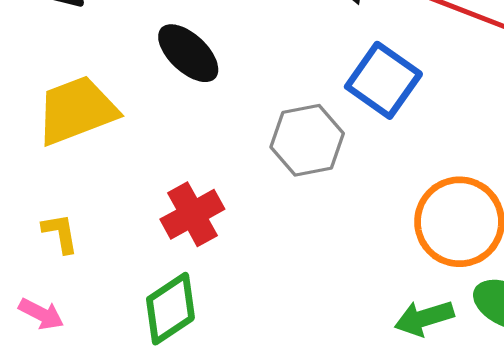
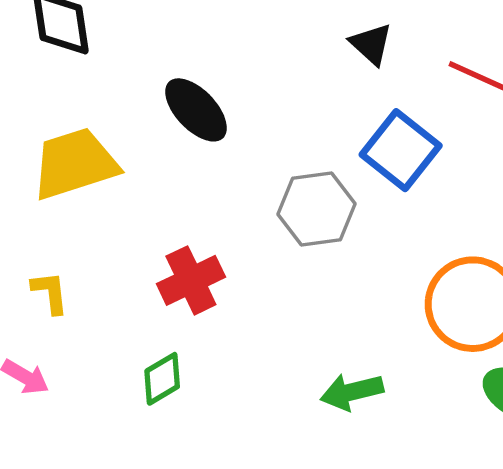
green diamond: (170, 309) -> (162, 379), size x0.7
green arrow: (424, 318) -> (352, 392), moved

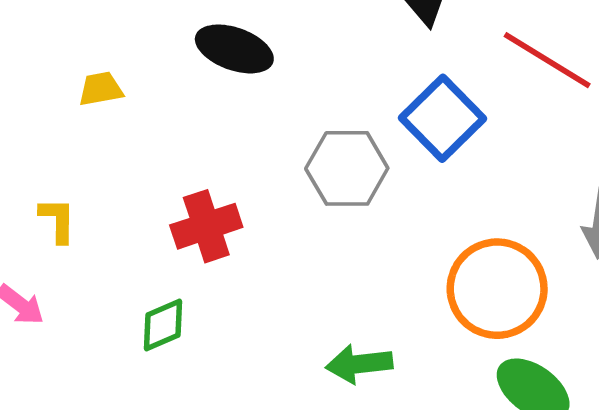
black ellipse: (196, 110) -> (234, 49), turned -34
yellow trapezoid: (75, 164) -> (101, 89), size x0.5

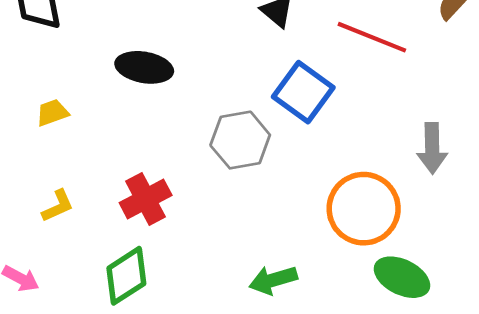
yellow L-shape: (58, 220) -> (58, 206), moved, turned 75
green diamond: (163, 325) -> (126, 276), size x1.4

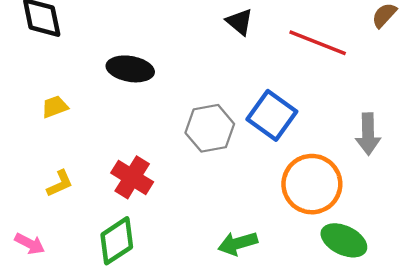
blue square: (303, 92) -> (272, 115), moved
red cross: (146, 199) -> (132, 177), turned -30

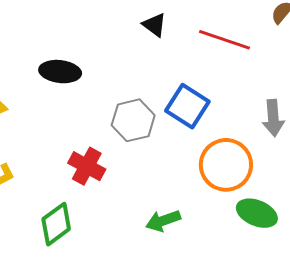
red cross: (132, 177) -> (87, 166), moved

